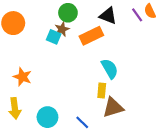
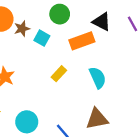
brown star: (62, 29) -> (22, 29), moved
yellow rectangle: (102, 91) -> (59, 74), moved, turned 32

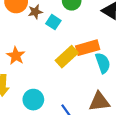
orange rectangle: (82, 41) -> (88, 48), moved
yellow rectangle: (59, 74) -> (67, 57), size x1.5

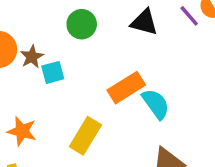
cyan square: (53, 22) -> (53, 72), moved, turned -32
yellow rectangle: (67, 57) -> (85, 136), moved

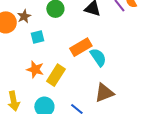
brown star: (32, 57) -> (24, 16), moved
orange star: (22, 131) -> (35, 69), moved

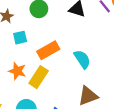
orange rectangle: (81, 47) -> (48, 50), moved

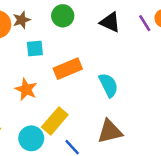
yellow rectangle: (39, 77) -> (55, 121), moved

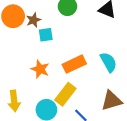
brown star: (21, 20) -> (34, 20), moved
orange rectangle: (68, 69) -> (74, 64), moved

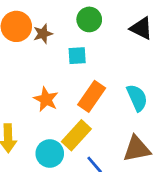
cyan square: (46, 35) -> (77, 56), moved
orange rectangle: (74, 64) -> (92, 96), turned -35

